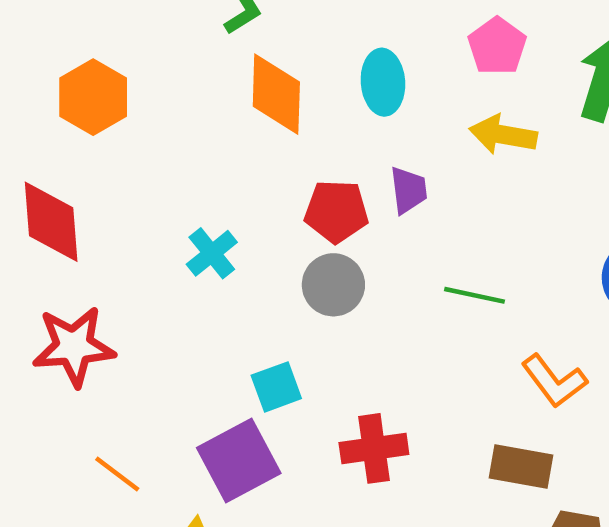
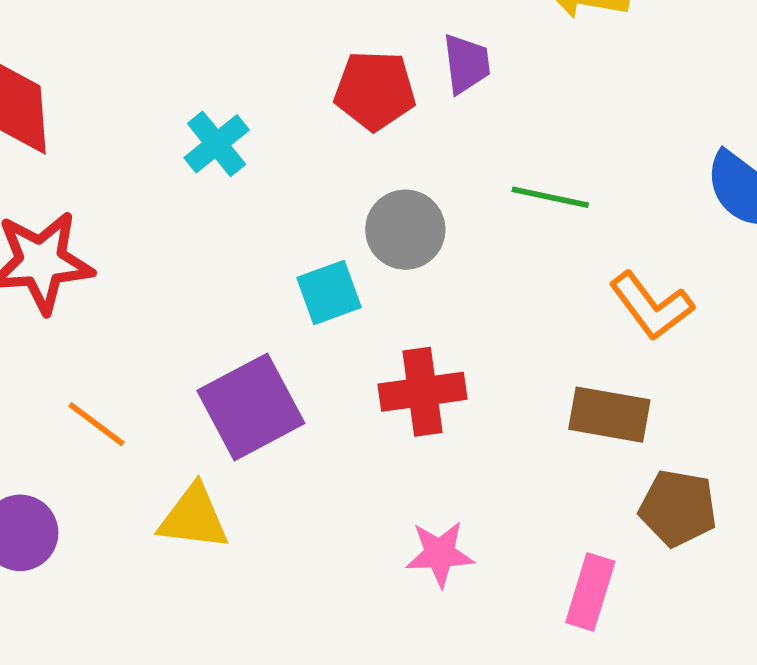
gray circle: (333, 285) -> (405, 230), moved
cyan square: (276, 387) -> (329, 293), moved

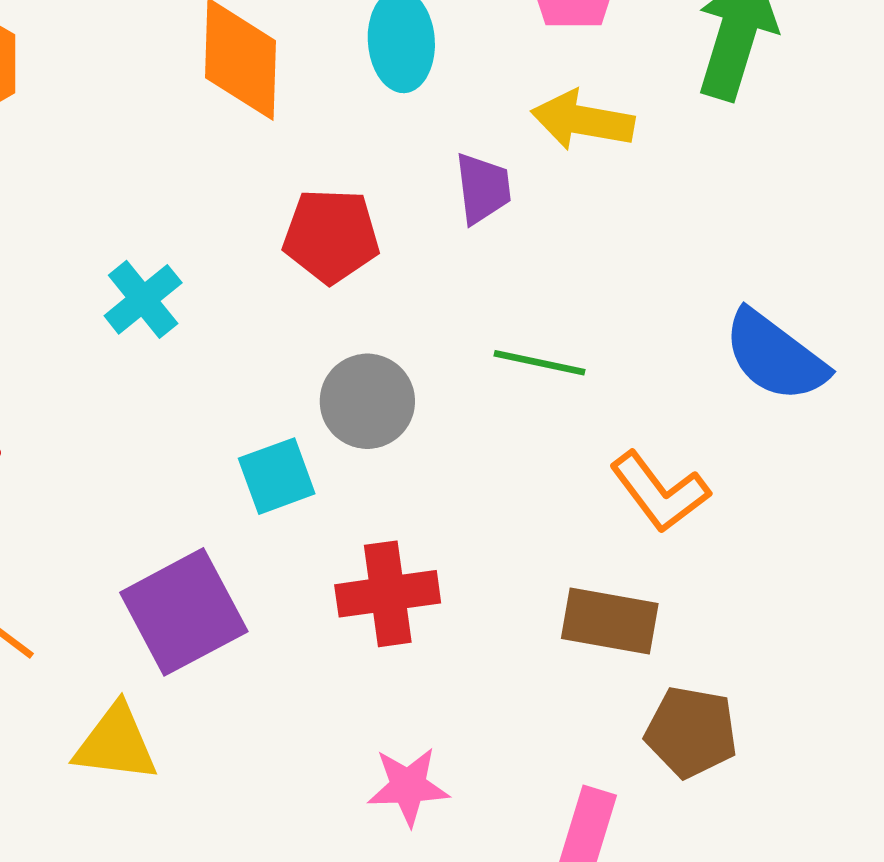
purple trapezoid: (466, 64) -> (483, 188), moved

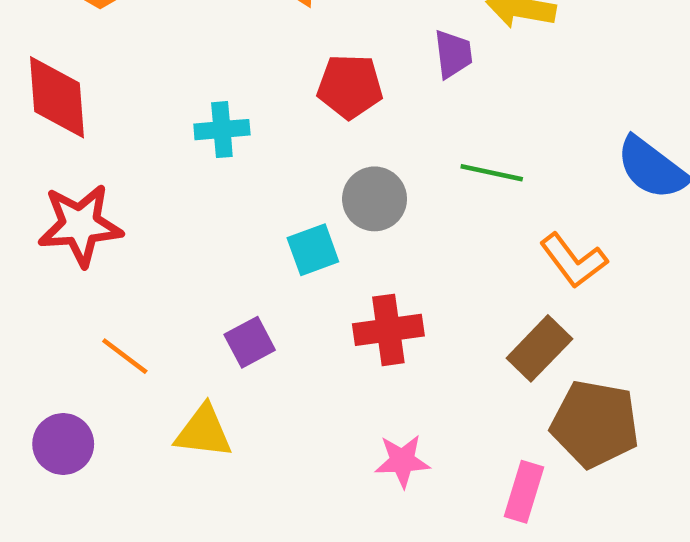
cyan cross: (143, 299) -> (222, 130), turned 34
purple square: (184, 612) -> (250, 342), size x0.6
brown rectangle: (610, 621) -> (539, 348), turned -56
brown pentagon: (691, 732) -> (595, 424), size x1.4

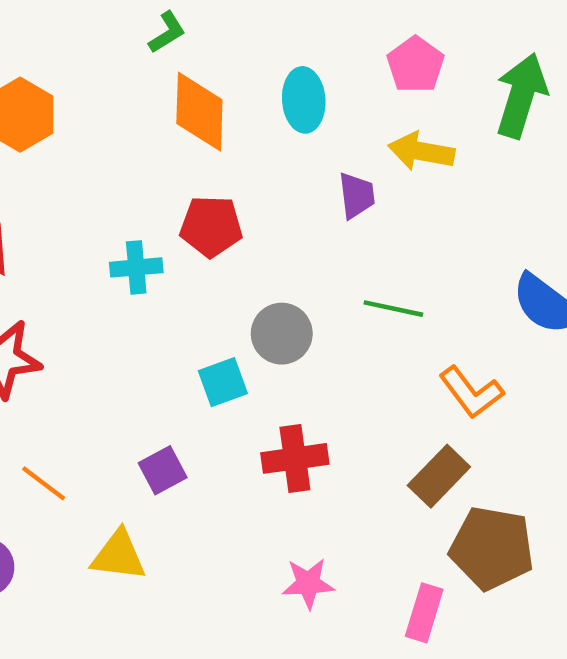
red pentagon: (350, 86) -> (211, 226), moved

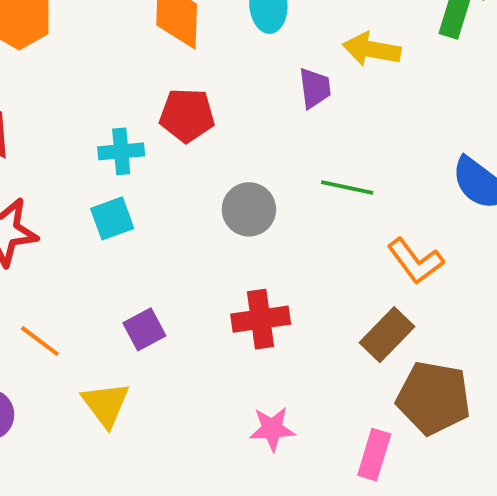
cyan square: (223, 382) -> (112, 218), moved
yellow triangle: (119, 555) -> (106, 404), turned 46

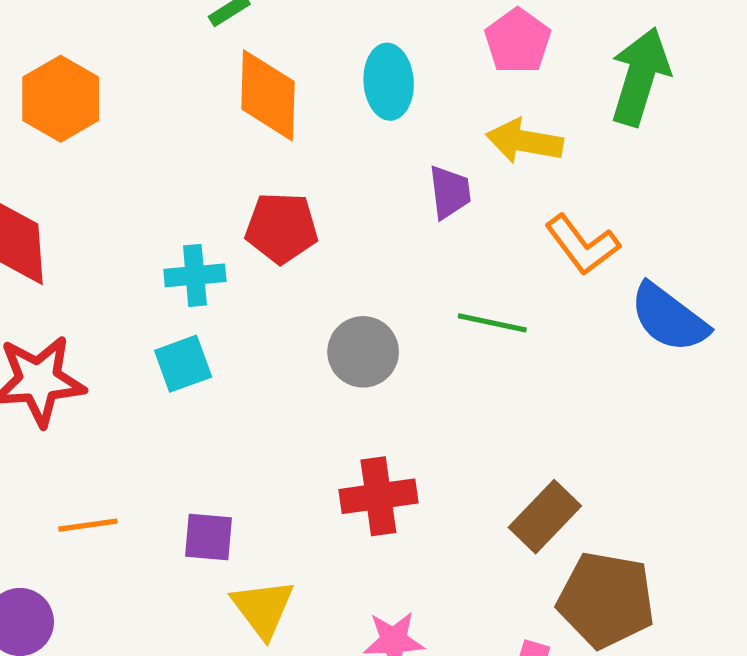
orange L-shape: (415, 261) -> (582, 245), moved
purple square: (144, 329) -> (209, 537), moved, turned 33
orange line: (40, 341) -> (88, 525), turned -45
yellow triangle: (106, 404) -> (263, 608), moved

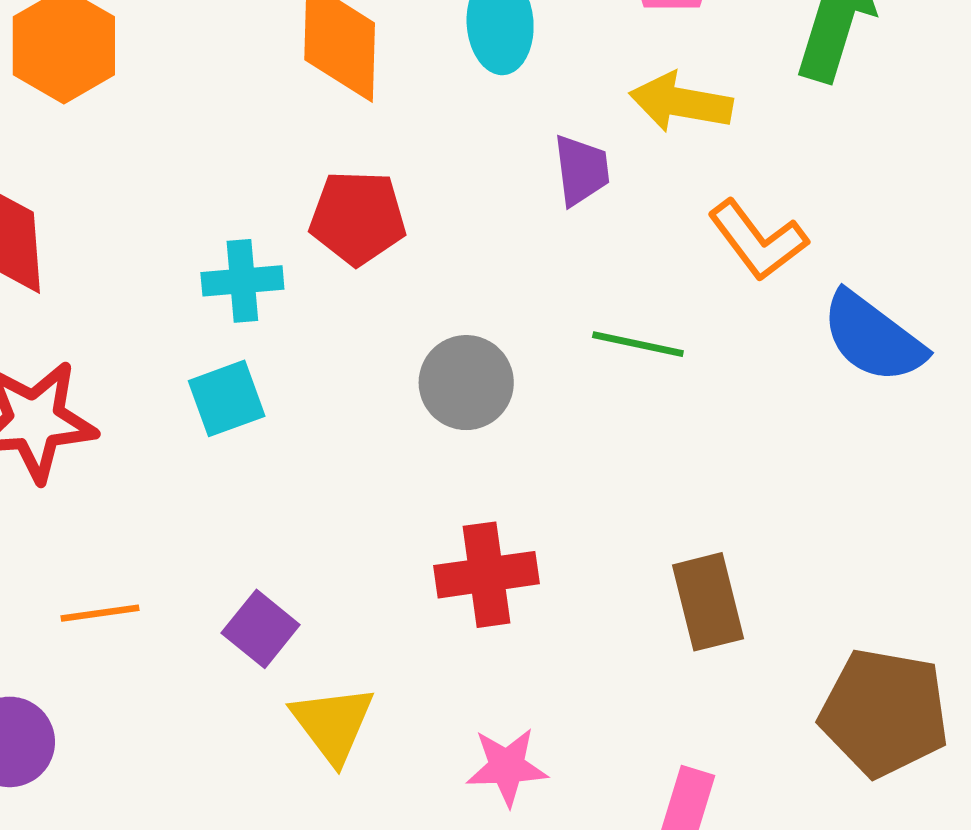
brown rectangle: (545, 517) -> (708, 602), turned -58
purple square: (209, 537) -> (261, 629), turned 34
brown pentagon: (606, 600) -> (884, 713), moved

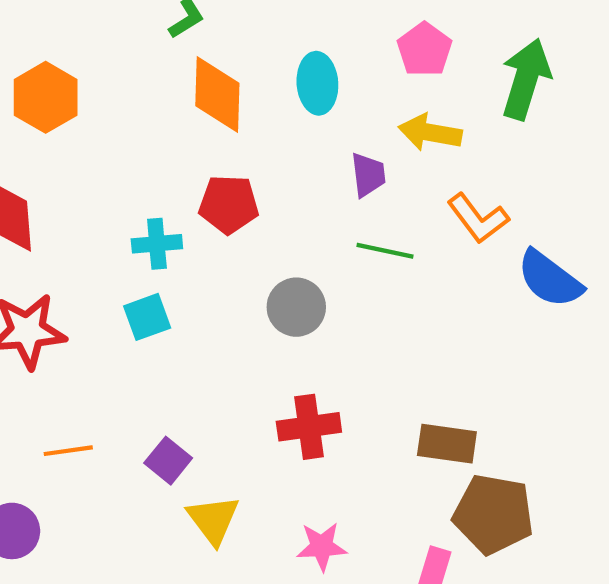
green line: (638, 344) -> (385, 251), moved
brown rectangle: (708, 602) -> (447, 444), turned -68
brown pentagon: (884, 713) -> (493, 514), moved

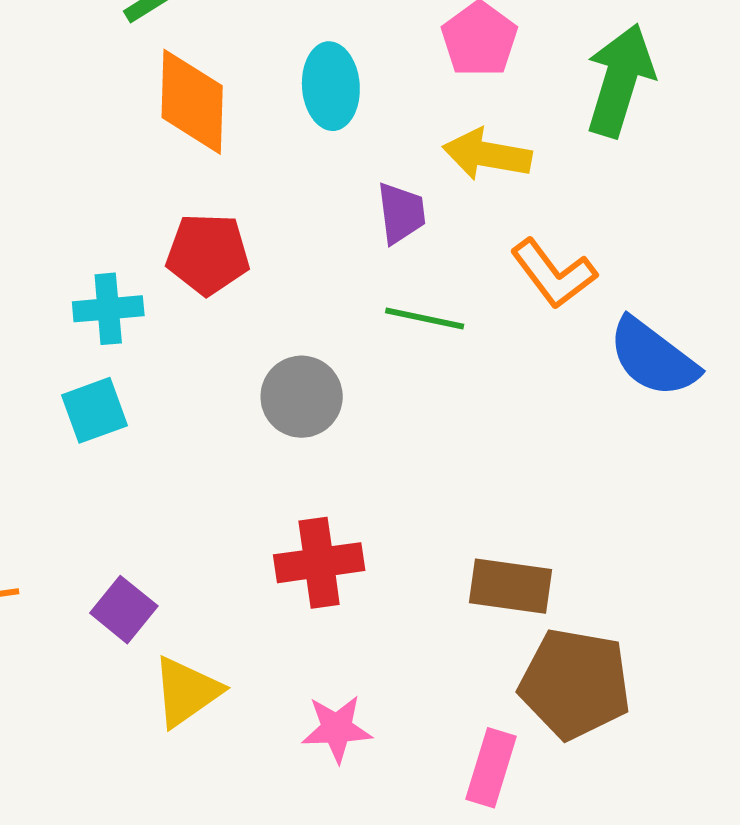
yellow triangle: (213, 520) -> (186, 692), turned 32

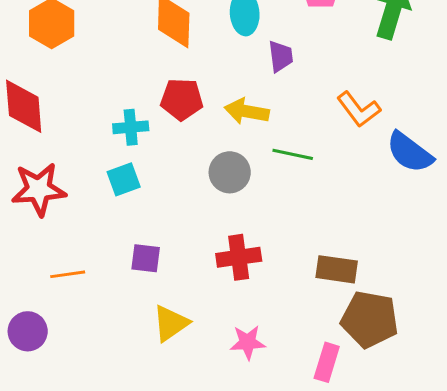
yellow arrow: (487, 154) -> (247, 111), moved
purple trapezoid: (401, 213) -> (281, 56), moved
green line: (425, 319) -> (293, 154), moved
purple square: (124, 610) -> (146, 258), moved, turned -32

